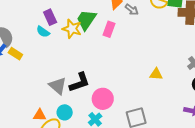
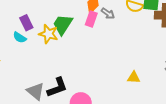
pink rectangle: (109, 29) -> (91, 19), moved

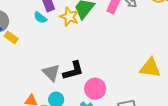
yellow triangle: (134, 77) -> (150, 68), size x1.6

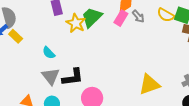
cyan semicircle: (40, 18) -> (49, 53), moved
yellow triangle: (150, 68) -> (149, 84), turned -35

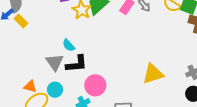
cyan semicircle: (49, 53) -> (69, 45), moved

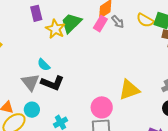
black L-shape: (77, 64) -> (52, 83), turned 30
pink circle: (95, 85) -> (102, 107), moved

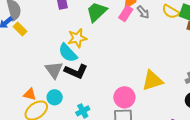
yellow star: (55, 29) -> (77, 38), moved, turned 30
cyan semicircle: (44, 65) -> (68, 53), size x1.5

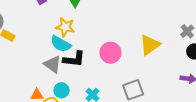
yellow star: (77, 38) -> (65, 27), turned -30
pink circle: (124, 97) -> (111, 53), moved

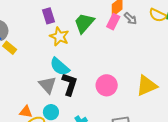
yellow star: (65, 27) -> (59, 37), moved
black L-shape: (74, 59) -> (70, 84), turned -90

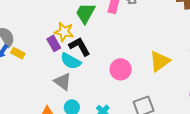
purple rectangle: (49, 16) -> (54, 43), moved
black L-shape: (70, 84) -> (80, 46), moved, turned -35

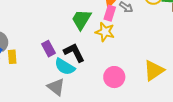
yellow star: (64, 32) -> (105, 32), moved
yellow rectangle: (18, 53) -> (12, 57), turned 56

